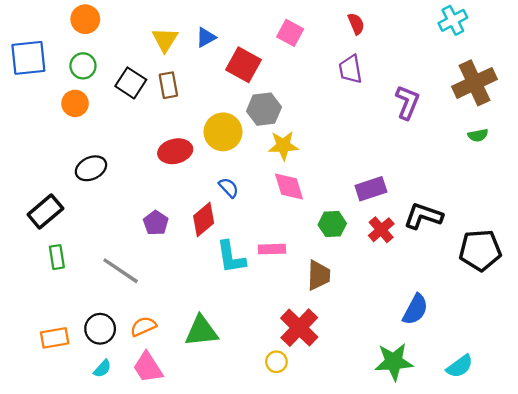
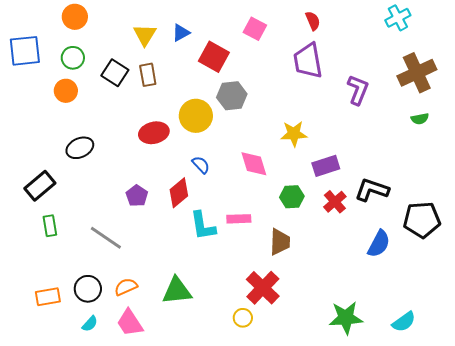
purple trapezoid: (350, 69) -> (308, 61), size x1.4
yellow star: (283, 146) -> (294, 134), moved
blue semicircle: (415, 309) -> (379, 244), moved

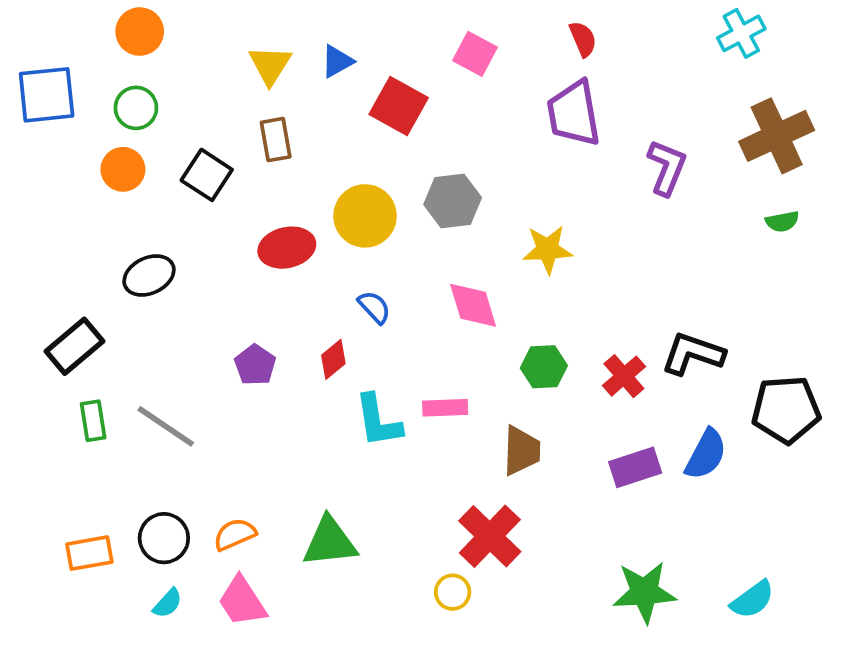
black square: (115, 73) -> (207, 175), moved
gray hexagon: (232, 96) -> (453, 201), moved
purple rectangle: (326, 166) -> (635, 467), moved
red diamond: (179, 193) -> (333, 359), size x0.7
gray line: (106, 238) -> (166, 426), moved

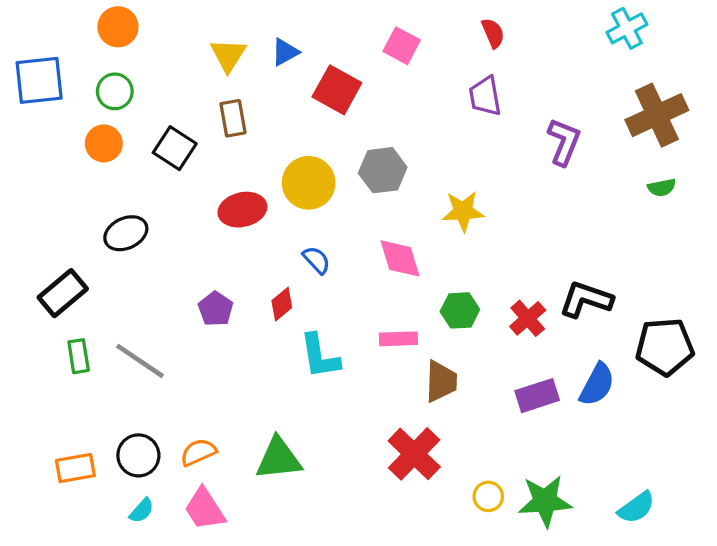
purple trapezoid: (574, 113) -> (485, 96), size x0.7
pink rectangle: (445, 408) -> (398, 339), moved
yellow circle: (453, 592) -> (488, 496), moved

